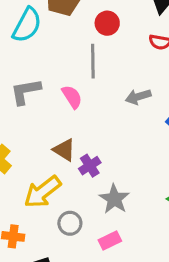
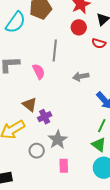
red circle: (107, 23) -> (79, 27), moved
gray circle: (70, 223) -> (37, 151), moved
pink rectangle: (110, 241) -> (64, 166), moved, turned -72

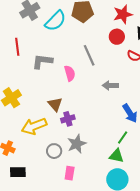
gray line: (55, 50) -> (89, 55), turned -40
green triangle: (99, 145) -> (116, 156), turned -35
pink rectangle: (64, 166) -> (70, 173), moved

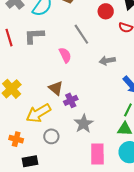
gray L-shape: (42, 61) -> (34, 36), moved
gray circle: (54, 151) -> (51, 136), moved
pink rectangle: (70, 173) -> (97, 154), moved, size x1.5

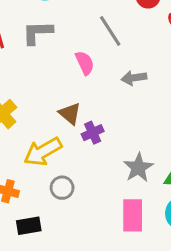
gray arrow: (107, 61) -> (134, 78), moved
gray star: (84, 124) -> (138, 168), moved

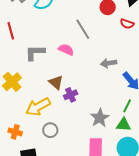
gray L-shape: (37, 32) -> (35, 53), moved
pink semicircle: (85, 63) -> (66, 50), turned -42
gray arrow: (134, 78) -> (109, 63), moved

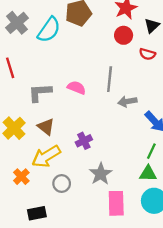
gray line: (83, 29) -> (110, 79), moved, turned 40
brown triangle: (56, 82) -> (46, 127), moved
gray star: (100, 118) -> (101, 174), moved
orange cross: (15, 132) -> (21, 177), moved, turned 32

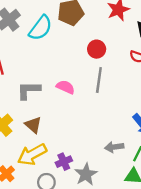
red circle: (124, 35) -> (97, 49), moved
gray arrow: (127, 102) -> (114, 147), moved
purple cross: (84, 141) -> (64, 162), moved

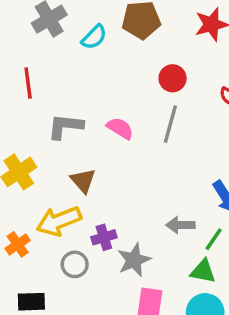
cyan semicircle: (41, 28) -> (94, 37), size x0.7
brown triangle: (33, 125) -> (83, 181), moved

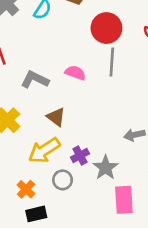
red circle: (173, 78) -> (106, 28), size x1.5
gray L-shape: (65, 126) -> (35, 80), turned 32
orange cross: (18, 244) -> (26, 189), moved

